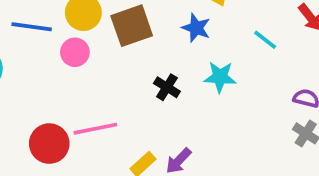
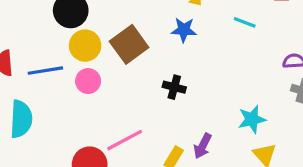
cyan star: (220, 77) -> (252, 119), moved

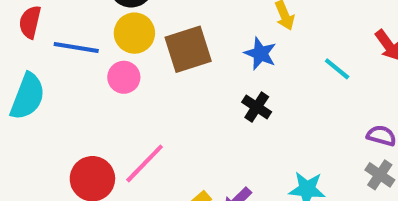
black cross: (174, 87) -> (257, 107), moved
pink line: (125, 140) -> (145, 163), turned -36

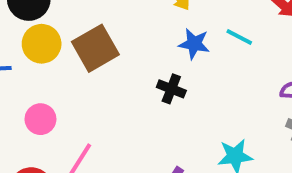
blue star: (260, 54) -> (194, 44), moved
pink circle: (124, 77) -> (40, 119), moved

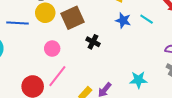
black cross: (171, 89) -> (93, 42), moved
pink circle: (40, 119) -> (52, 49), moved

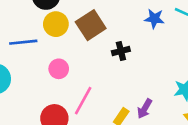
black cross: (93, 42) -> (121, 51), turned -32
pink circle: (52, 49) -> (59, 69), moved

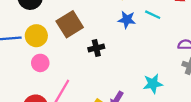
yellow circle: (56, 24) -> (36, 36), moved

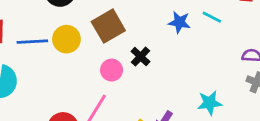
black cross: (96, 48) -> (140, 57), turned -35
pink circle: (40, 63) -> (112, 70), moved

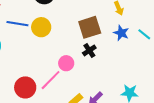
brown square: (108, 26) -> (90, 27), moved
pink circle: (112, 70) -> (66, 63), moved

